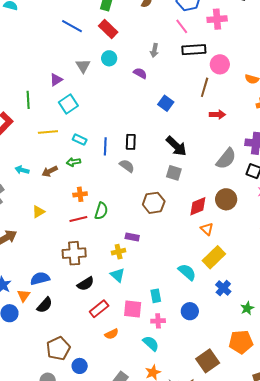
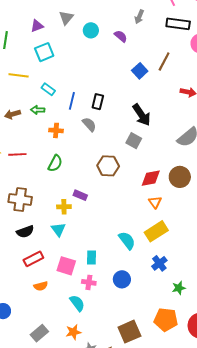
cyan circle: (109, 58) -> (91, 30), moved
brown line: (205, 87) -> (164, 61), moved
orange cross: (80, 194) -> (56, 130), moved
red line: (78, 219) -> (17, 154), moved

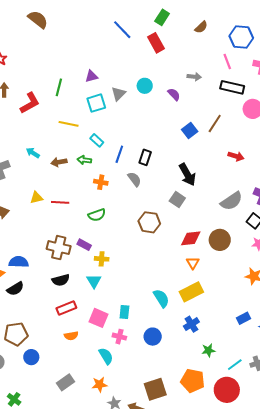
gray arrow: (139, 17) -> (194, 77), turned -112
gray triangle: (66, 18) -> (119, 94), moved
green semicircle: (55, 163) -> (97, 215), turned 36
purple rectangle: (80, 195) -> (84, 245), moved

